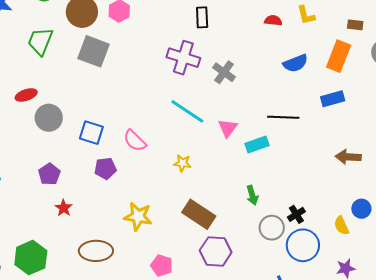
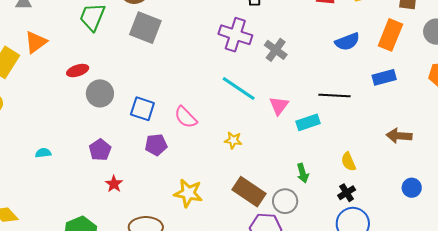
yellow semicircle: (341, 226) -> (348, 162), moved
gray circle: (272, 228) -> (285, 201), moved

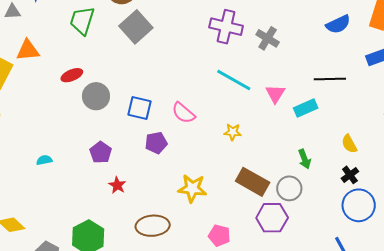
gray square: (145, 28) -> (136, 27), turned 32
orange triangle: (36, 42) -> (28, 50), turned 35

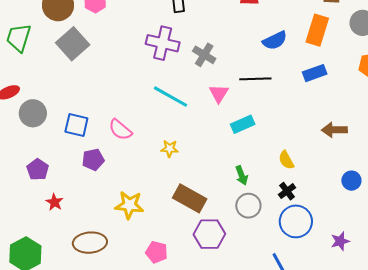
black line: (330, 79) -> (255, 79), moved
pink triangle: (275, 94) -> (219, 93), moved
gray circle: (289, 188) -> (248, 206), moved

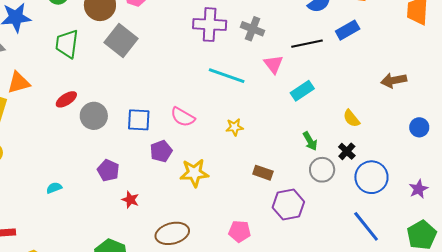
blue rectangle: (315, 73) -> (348, 30), moved
black cross: (287, 191) -> (347, 151), moved
brown rectangle: (190, 198) -> (263, 173), size x0.6
yellow star: (129, 205) -> (194, 173), moved

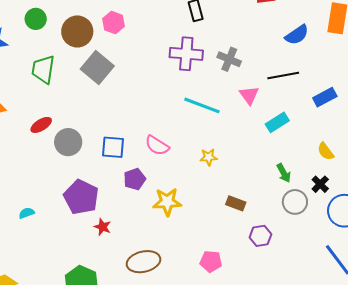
blue rectangle: (348, 30) -> (325, 97), moved
purple pentagon: (108, 170) -> (81, 197), size x1.6
purple hexagon: (288, 205) -> (260, 236), size x0.7

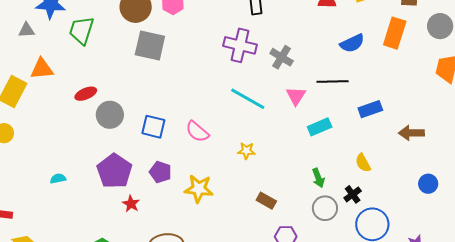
gray square: (97, 68) -> (150, 45), turned -36
green trapezoid: (43, 69) -> (82, 30), moved
purple pentagon: (135, 179) -> (160, 172), moved, turned 30

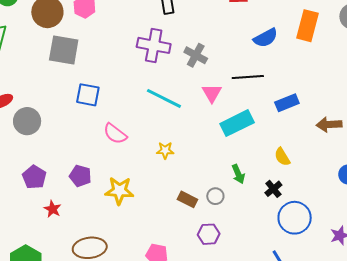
blue square: (153, 127) -> (88, 95), moved
cyan rectangle: (320, 127) -> (237, 123), size x1.4
purple pentagon: (114, 171) -> (34, 177), size x0.7
gray circle: (325, 208) -> (215, 196), moved, size x0.7

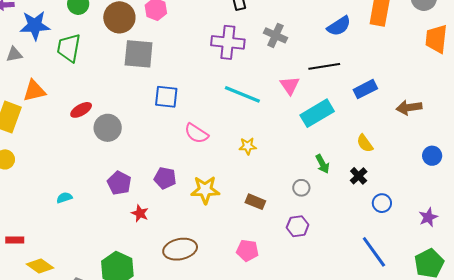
gray cross: (196, 55) -> (275, 35), moved
brown rectangle: (187, 199) -> (255, 202), moved
blue circle: (295, 218) -> (382, 203), size x0.6

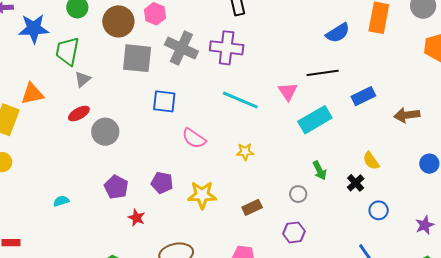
gray cross: (275, 35) -> (181, 48), moved, size x1.4
gray triangle: (14, 54) -> (82, 79), moved, turned -30
yellow semicircle: (365, 143) -> (371, 161), moved
brown rectangle: (255, 202) -> (252, 207), turned -48

